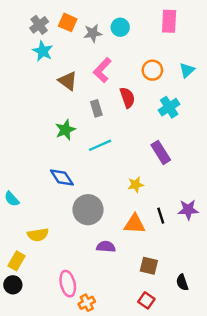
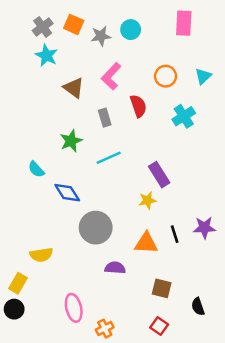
purple rectangle: (161, 152) -> (159, 175), moved
cyan semicircle: (12, 199) -> (36, 169), moved
orange cross: (87, 303) -> (105, 329), moved

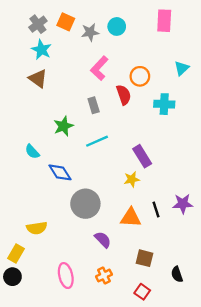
orange circle: (166, 76) -> (140, 76), moved
brown triangle: (74, 88) -> (38, 79), moved
cyan cross: (184, 116) -> (164, 104), turned 36
purple semicircle: (115, 268) -> (103, 240), turned 42
orange cross: (105, 329) -> (104, 276), moved

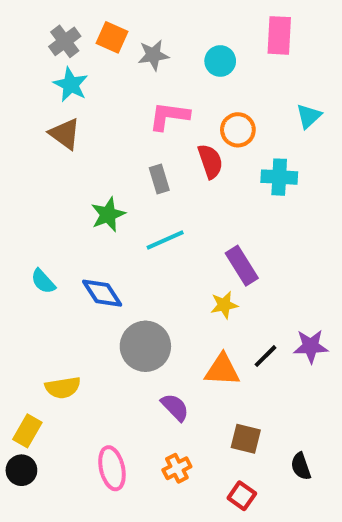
cyan circle: (117, 26) -> (220, 61), moved
pink L-shape: (99, 68) -> (169, 116), turned 55
cyan semicircle: (32, 152) -> (43, 281), moved
black line: (156, 209) -> (265, 356), turned 63

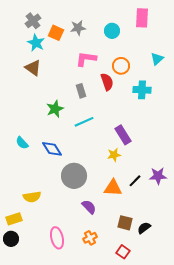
orange square: (112, 37) -> (56, 33), moved
yellow rectangle: (27, 431) -> (14, 219), turned 42
black semicircle: (301, 466) -> (144, 228), moved, turned 72

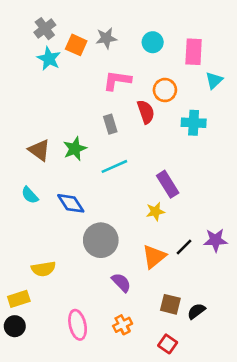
pink rectangle: (142, 18) -> (194, 52), moved
brown triangle: (33, 68) -> (39, 150), moved
orange triangle: (113, 188) -> (154, 257), turned -42

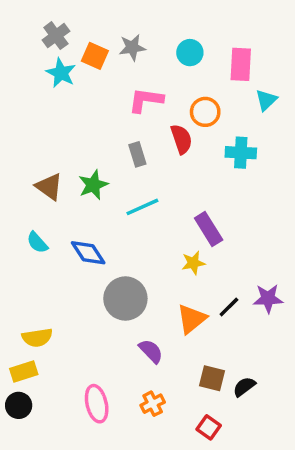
yellow semicircle: (43, 269) -> (37, 338), moved

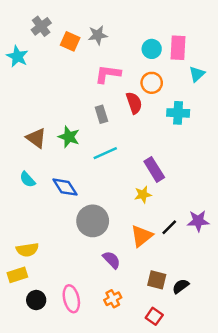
cyan circle: (190, 53) -> (152, 49), moved
cyan star: (61, 73) -> (17, 56), moved
green star: (93, 185) -> (69, 137), turned -30
black circle: (19, 405) -> (36, 300), moved

